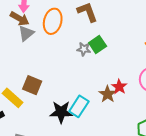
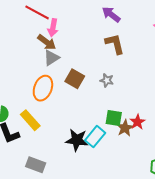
orange ellipse: (53, 21) -> (43, 88), moved
green square: (98, 45) -> (114, 118), moved, turned 36
brown square: (32, 85) -> (75, 79), moved

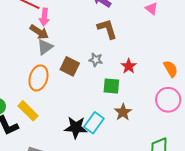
gray star: (107, 80) -> (96, 60), moved
green square: (114, 118) -> (111, 86), moved
red star: (137, 122) -> (129, 66), moved

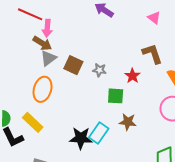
brown L-shape: (107, 29) -> (152, 54), moved
brown square: (70, 66) -> (73, 65), moved
brown star: (123, 112) -> (128, 122), turned -30

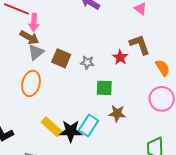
red star: (132, 76) -> (120, 57), moved
yellow rectangle: (33, 122) -> (52, 127), moved

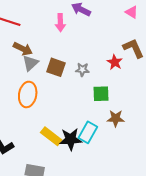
pink arrow: (34, 22) -> (60, 23), moved

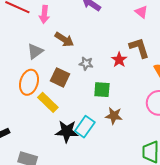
pink arrow: (60, 23) -> (44, 14), moved
brown arrow: (23, 49) -> (64, 39), moved
brown square: (56, 67) -> (60, 77), moved
yellow rectangle: (51, 136) -> (48, 102), moved

